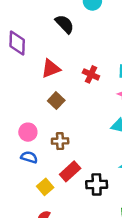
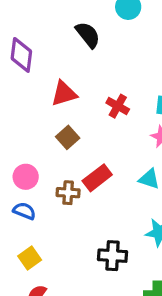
red rectangle: (70, 171) -> (97, 178), moved
yellow square: (45, 187) -> (30, 258), moved

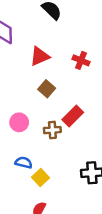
blue semicircle: (24, 211) -> (24, 163), moved
yellow square: (30, 258) -> (41, 178), moved

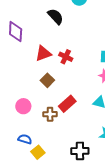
red cross: (81, 60) -> (66, 57), moved

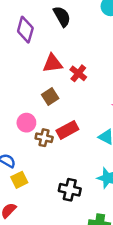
black semicircle: (56, 16) -> (62, 16), moved
pink circle: (23, 106) -> (26, 123), moved

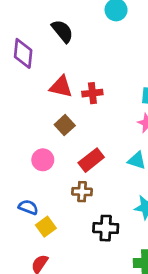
red triangle: (53, 63) -> (61, 87), turned 30
red cross: (78, 73) -> (92, 93), turned -35
brown cross: (44, 138) -> (82, 192), moved

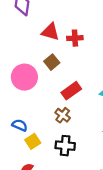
pink circle: (43, 160) -> (24, 77), moved, size x1.5
brown cross: (82, 192) -> (63, 115), turned 32
black cross: (106, 228) -> (65, 146), moved

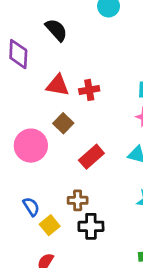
brown cross: (63, 115) -> (78, 200), moved, turned -32
blue semicircle: (20, 125) -> (31, 207), turned 40

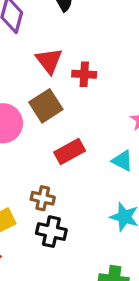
red triangle: (58, 85) -> (49, 61), turned 30
brown square: (63, 123) -> (46, 106), size x1.4

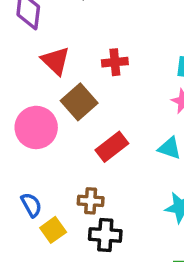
red triangle: (49, 61) -> (56, 61), moved

